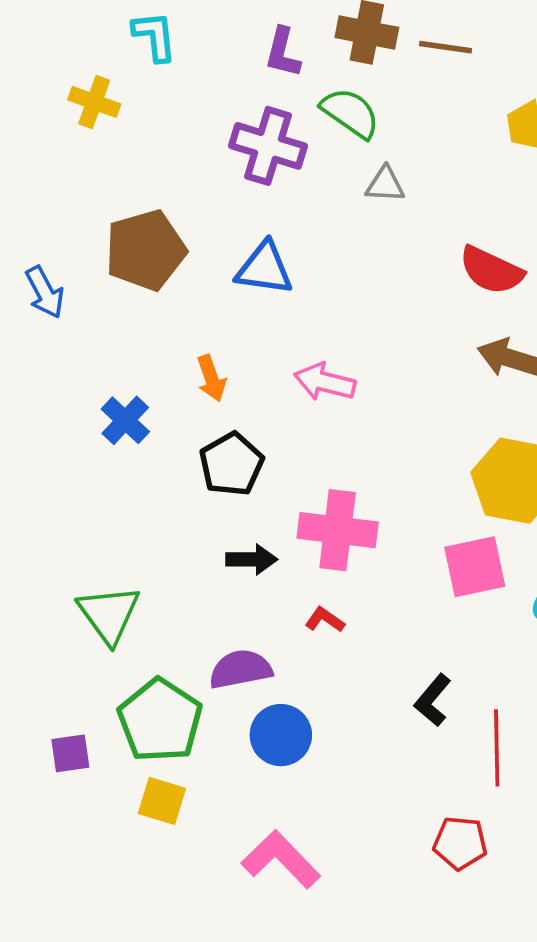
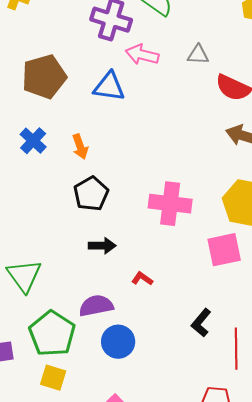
gray triangle: (385, 184) -> (198, 55), moved
pink arrow: (325, 382) -> (142, 55), moved
blue cross: (125, 420) -> (33, 141), moved
pink cross: (338, 530) -> (170, 204), moved

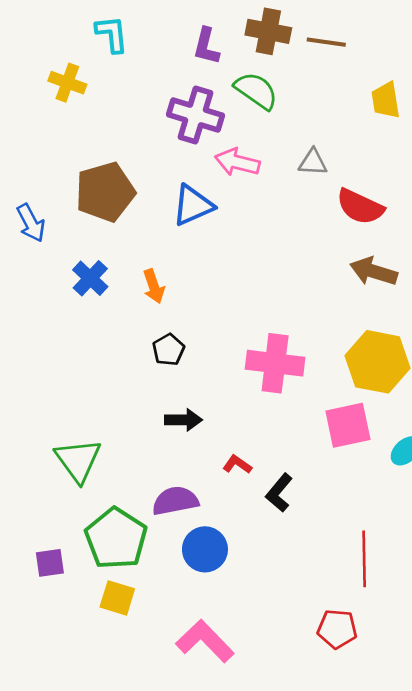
blue triangle: (109, 87) -> (193, 205), turned -32
black pentagon: (91, 194) -> (169, 350), size x0.7
black L-shape: (201, 323) -> (279, 493), moved

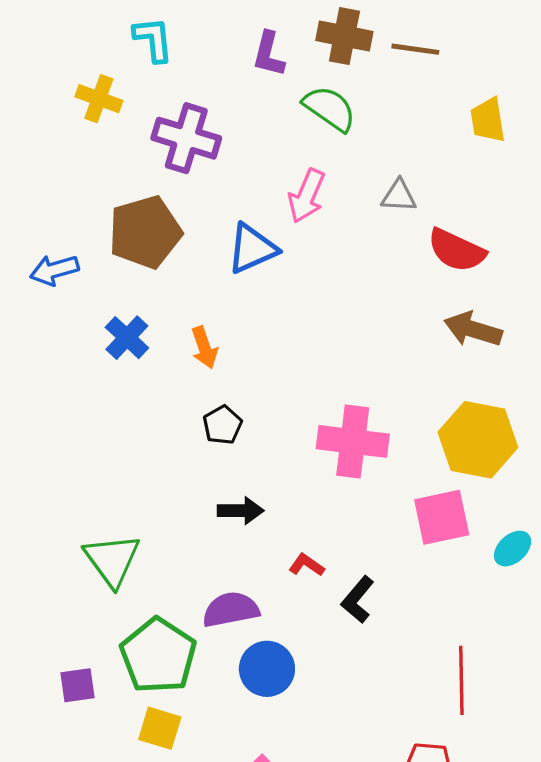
purple cross: (195, 115) -> (186, 138), moved
pink arrow: (237, 162) -> (307, 196), turned -81
blue arrow: (31, 223) -> (54, 270), turned 102

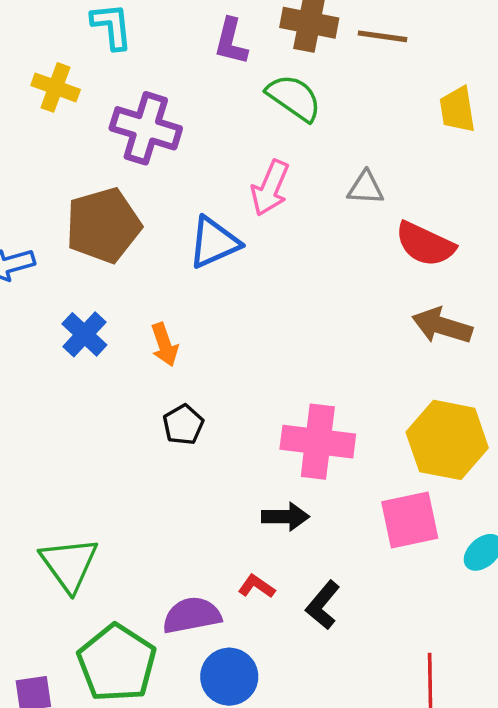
black arrow: (241, 511) -> (285, 517), moved
red L-shape: (307, 565) -> (256, 586), moved

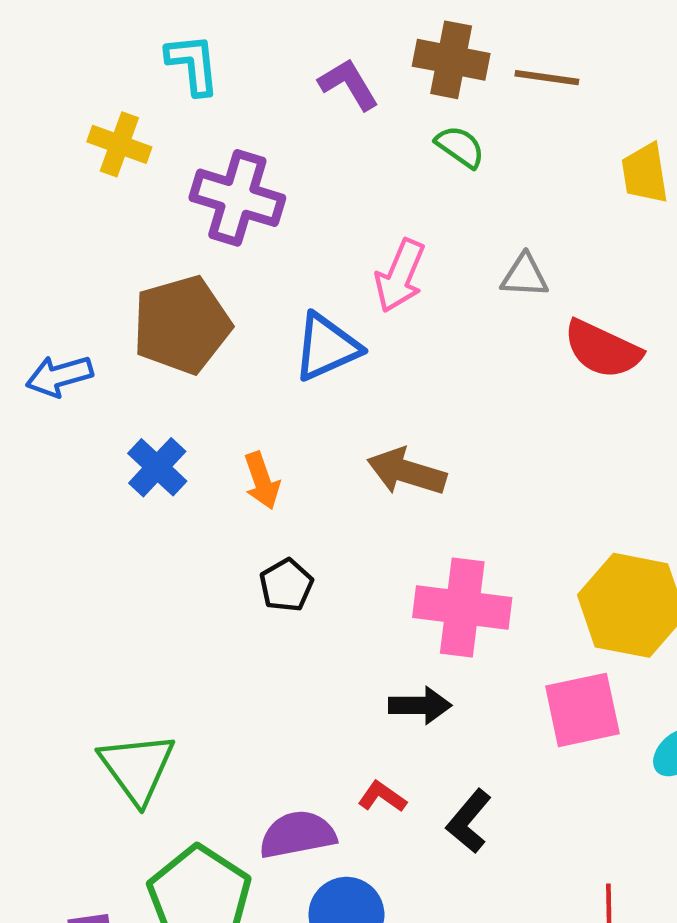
purple L-shape: (231, 41) -> (349, 84), turned 135
green semicircle: (294, 98) -> (460, 147), moved, size x0.7
brown arrow: (442, 326) -> (407, 472), moved

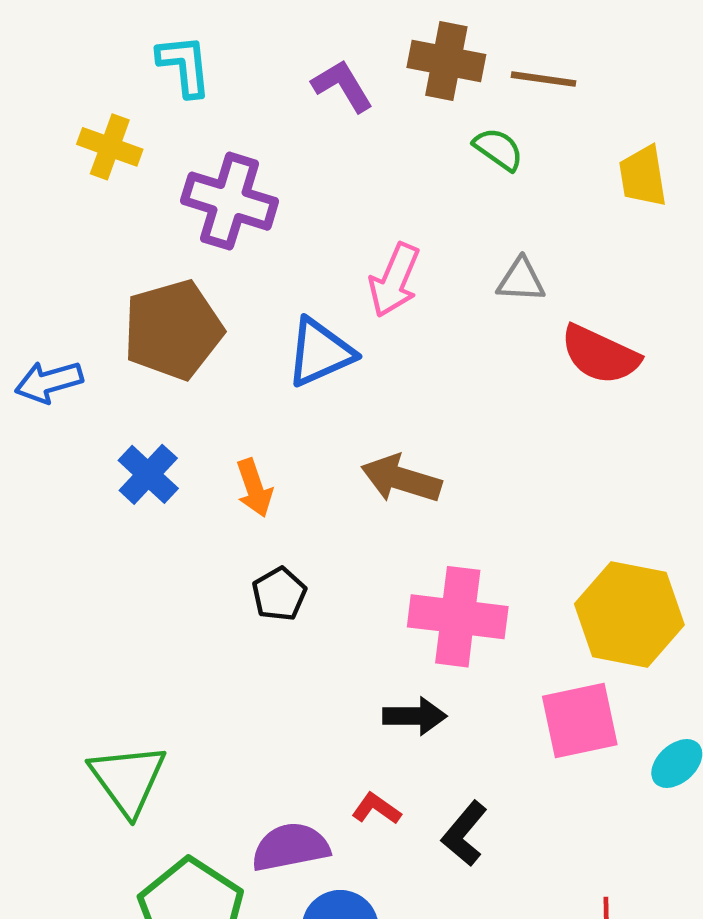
green semicircle: (460, 147) -> (498, 149), moved

